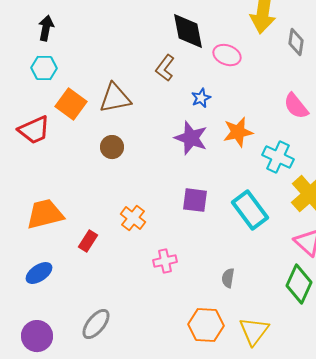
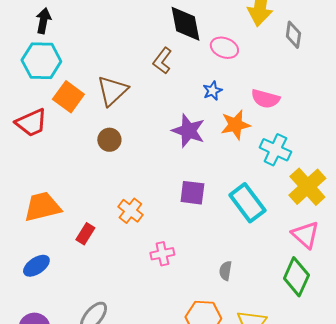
cyan hexagon: (44, 68) -> (41, 61), size x1.5
brown triangle: (115, 98) -> (112, 91), turned -32
blue star: (201, 98) -> (212, 91), moved
pink semicircle: (296, 106) -> (265, 99), moved, turned -36

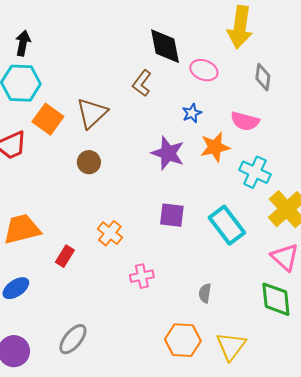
gray diamond: (293, 35) -> (263, 77), moved
green diamond: (296, 277) -> (276, 299), turned -30

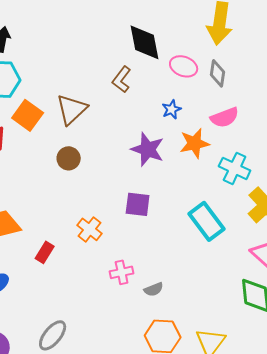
gray diamond: (263, 77) -> (218, 73), moved
pink semicircle: (245, 121) -> (225, 117), turned -36
purple square: (172, 215) -> (138, 204), moved
gray semicircle: (205, 293) -> (154, 289), moved, turned -120

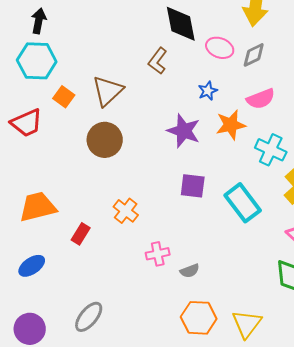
gray diamond: (218, 73) -> (254, 55), turned 56
orange square: (28, 115) -> (64, 97), size x0.7
brown circle: (69, 158) -> (105, 140), size x1.5
purple square: (138, 204) -> (193, 186), moved

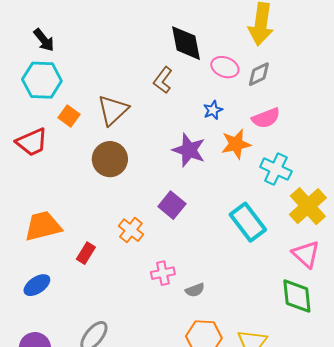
black arrow: (39, 21) -> (44, 40), turned 130
purple square: (193, 186) -> (172, 205), moved, turned 32

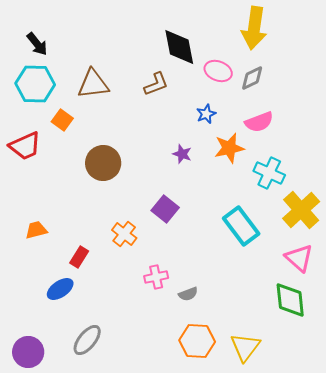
brown L-shape: (163, 80) -> (156, 84), turned -148
brown triangle: (113, 110) -> (93, 84), moved, turned 36
purple star: (189, 150) -> (182, 154), size x0.6
orange trapezoid: (43, 226) -> (36, 230), size x0.6
blue ellipse: (37, 285) -> (60, 289), moved

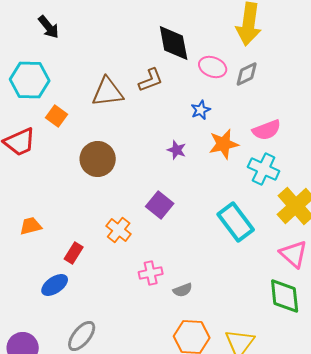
black arrow: (37, 44) -> (49, 27), moved
brown triangle: (93, 84) -> (108, 92), moved
pink semicircle: (259, 122) -> (267, 130), moved

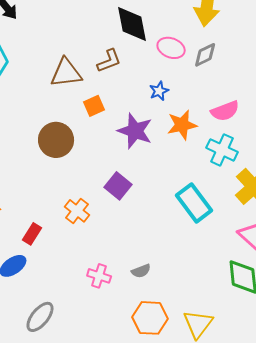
orange square: (57, 116) -> (94, 106), moved, turned 30
purple star: (177, 150) -> (135, 131), size x1.8
pink cross: (151, 273) -> (99, 276), moved, turned 30

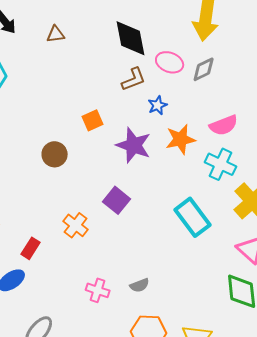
brown L-shape: (109, 61) -> (134, 79), moved
brown triangle: (66, 73) -> (56, 34), moved, size x0.6
brown circle: (56, 140) -> (55, 154), size x0.7

